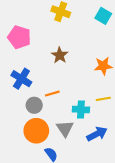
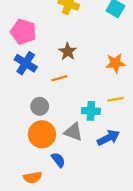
blue cross: (21, 79) -> (26, 63), moved
orange line: (52, 94) -> (59, 78), moved
gray triangle: (65, 129) -> (73, 132), turned -36

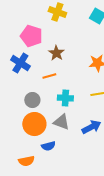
pink pentagon: (23, 32) -> (31, 36), moved
cyan cross: (91, 111) -> (65, 98), moved
blue semicircle: (58, 160) -> (48, 146), turned 112

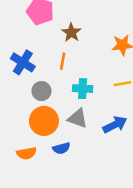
blue cross: (20, 63) -> (23, 62), moved
orange line: (49, 76) -> (63, 61), turned -64
orange semicircle: (26, 161) -> (27, 153), moved

